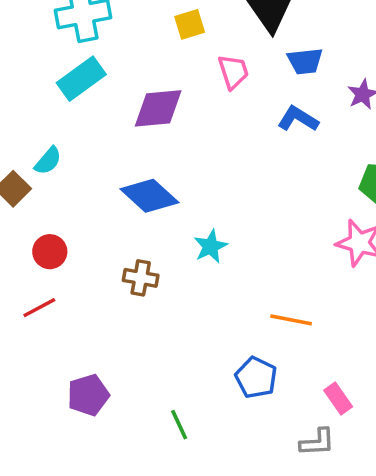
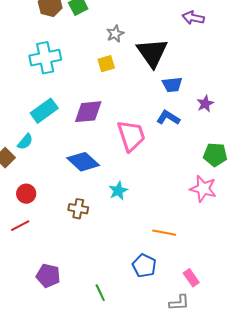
pink trapezoid: (233, 72) -> (131, 136), moved, size x1.6
cyan rectangle: (81, 79) -> (44, 111), moved
purple pentagon: (88, 395) -> (48, 276), turned 30

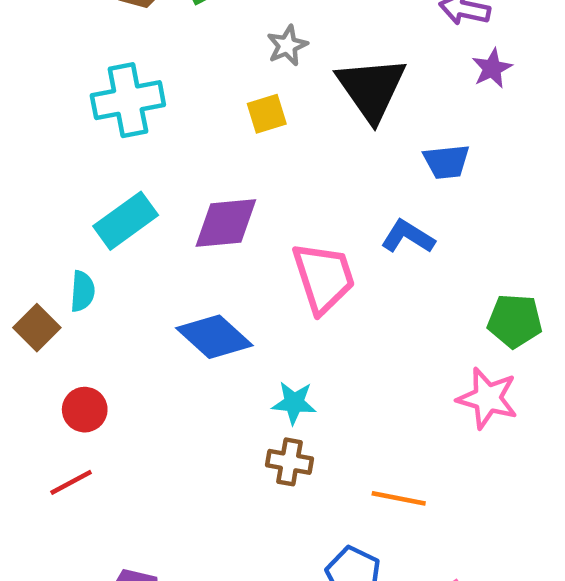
blue trapezoid: (172, 85) -> (446, 162), moved
purple star: (205, 104) -> (492, 68), moved
cyan semicircle: (25, 142) -> (82, 291), turned -36
cyan star: (118, 191) -> (294, 403), turned 30
brown cross: (78, 209) -> (289, 462), moved

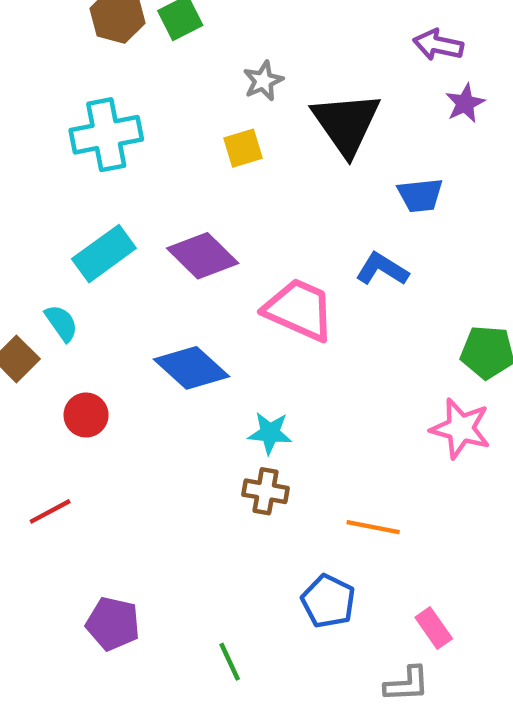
purple diamond: (226, 223) -> (203, 256), turned 50
pink trapezoid: (324, 278) -> (299, 310), turned -48
cyan semicircle: (82, 291) -> (61, 323), turned -39
red circle: (85, 410) -> (86, 415), moved

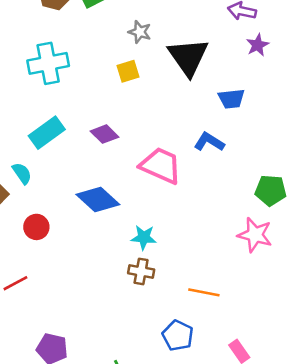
gray star: (263, 81) -> (140, 32), turned -30
purple diamond: (203, 256) -> (104, 134), size x0.7

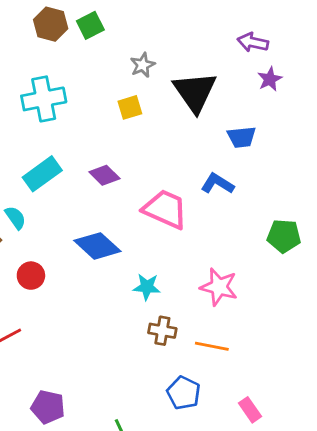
gray star: (140, 32) -> (143, 65), turned 30
pink star: (255, 235) -> (219, 287), moved
brown cross: (141, 271) -> (162, 331), moved

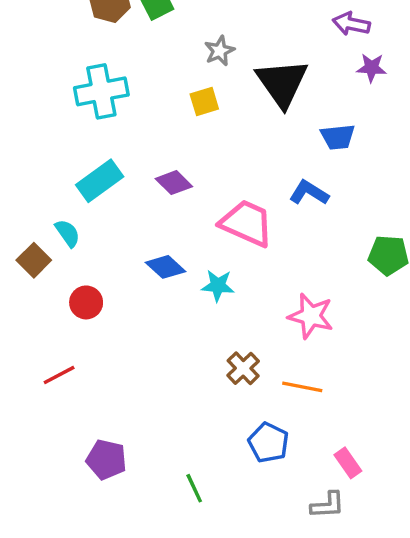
purple star: (270, 79) -> (372, 68), turned 30
blue diamond: (97, 246) -> (165, 267), size x0.7
cyan star: (147, 287) -> (218, 286), moved
brown cross: (162, 331) -> (243, 368), turned 36

